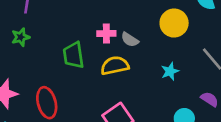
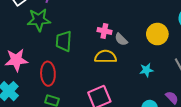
green star: (21, 37) -> (39, 20), size x1.6
green trapezoid: (73, 55) -> (64, 41), moved

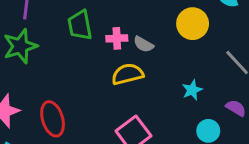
green trapezoid: (64, 41) -> (80, 25), moved
cyan star: (146, 70) -> (192, 90), moved

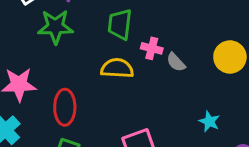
yellow semicircle: (128, 74) -> (117, 68), moved
cyan star: (192, 90) -> (209, 121), turned 30

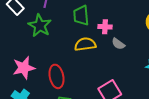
green star: (55, 27) -> (40, 26), turned -30
gray semicircle: (176, 62) -> (118, 44), moved

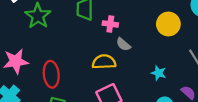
yellow semicircle: (85, 44) -> (104, 62), moved

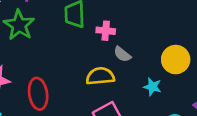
yellow circle: (168, 24) -> (176, 60), moved
cyan star: (159, 73) -> (152, 87), moved

